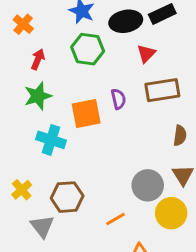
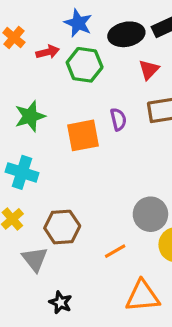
red arrow: (38, 59) -> (48, 52), moved, turned 54
cyan cross: (51, 140) -> (22, 172), moved

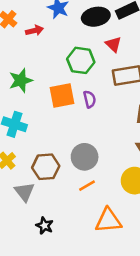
green hexagon: (85, 65) -> (81, 60), moved
red triangle: (149, 70) -> (113, 44), turned -30
purple semicircle: (118, 119) -> (90, 99), moved
gray circle: (150, 214) -> (85, 157), moved

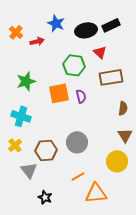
orange line: (87, 186) -> (78, 176), moved

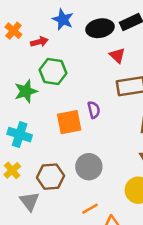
green hexagon: (74, 65) -> (53, 71), moved
orange square: (59, 93) -> (69, 122), moved

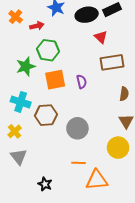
orange square: (69, 122) -> (55, 80), moved
brown hexagon: (51, 177) -> (46, 115), moved
gray triangle: (30, 201) -> (19, 157), moved
orange line: (90, 209) -> (78, 163), turned 32

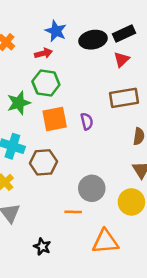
red arrow: (37, 26) -> (43, 53), moved
red triangle: (101, 37) -> (121, 59), moved, turned 32
gray circle: (77, 128) -> (92, 188), moved
orange line: (78, 163) -> (73, 212), moved

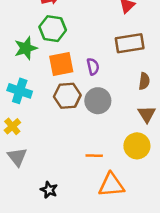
brown hexagon: (43, 162) -> (67, 96), moved
gray circle: (92, 188) -> (98, 101), moved
orange line: (73, 212) -> (94, 156), moved

